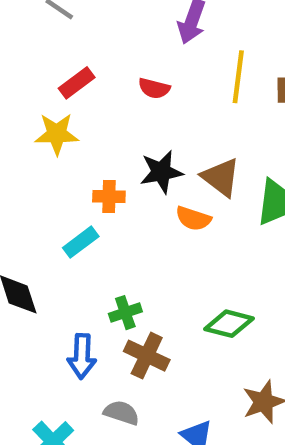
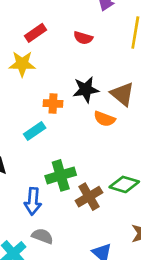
green cross: (125, 313) -> (61, 175), size x1.5
brown cross: (147, 356) -> (89, 197), moved, turned 32
gray semicircle: (121, 413) -> (42, 236), moved

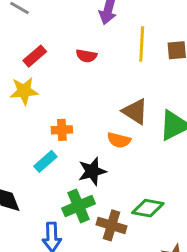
black star: (86, 89) -> (92, 171), moved
brown cross: (89, 197) -> (111, 225), turned -36

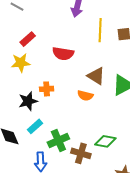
red semicircle: (86, 56) -> (63, 54), moved, size x1.5
cyan rectangle: (45, 161) -> (35, 126), moved
black star: (92, 171) -> (28, 101), moved

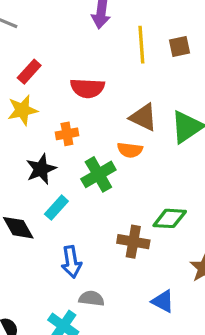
orange cross: (47, 89) -> (67, 134), moved
green cross: (58, 140) -> (98, 174), moved

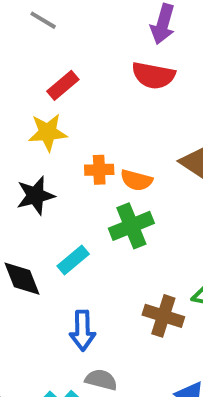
red semicircle: (87, 88) -> (153, 75), moved
orange semicircle: (130, 150) -> (136, 180), moved
black star: (41, 169) -> (35, 196), moved

